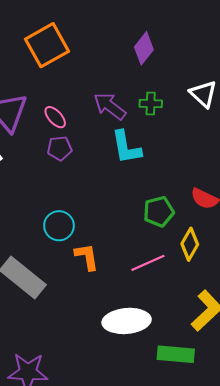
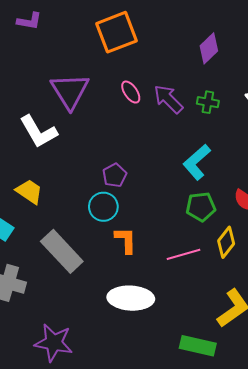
pink ellipse: (55, 117) -> (131, 92), moved
cyan L-shape: (126, 147) -> (197, 162), moved, turned 51
purple pentagon: (60, 148) -> (115, 175), moved, turned -30
white ellipse: (127, 321) -> (131, 298), moved

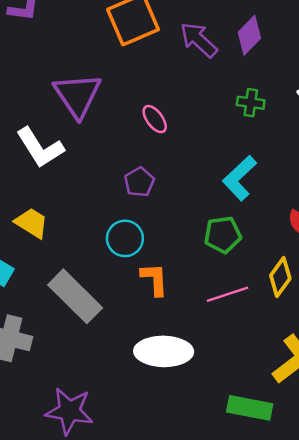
pink ellipse: (131, 92) -> (155, 119), moved
purple arrow: (168, 99) -> (199, 40), moved
purple pentagon: (115, 175) -> (139, 182), moved
green pentagon: (201, 207) -> (223, 235), moved

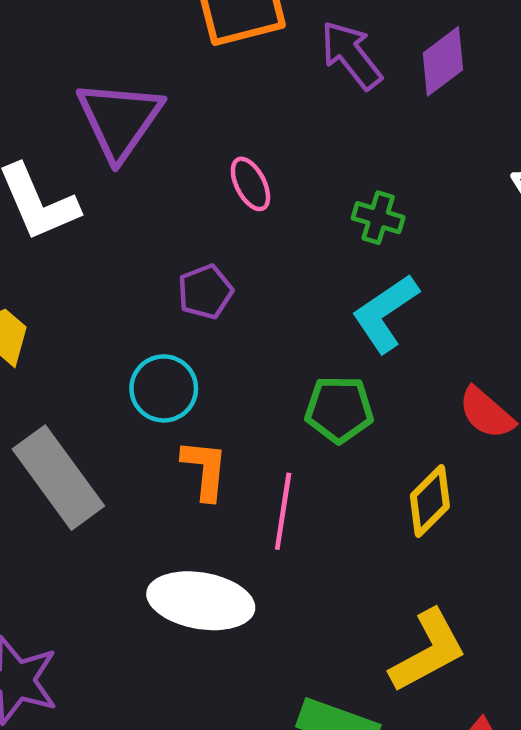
green cross: (251, 103) -> (378, 218), moved
pink line: (228, 294) -> (283, 511), moved, turned -72

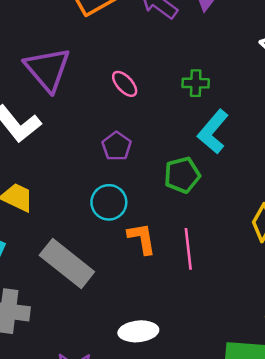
green pentagon: (339, 409) -> (182, 175), moved
white ellipse: (201, 601) -> (138, 331), moved, size x0.7

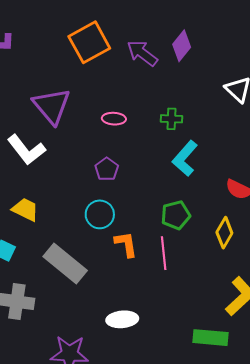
pink ellipse: (125, 84) -> (114, 119), turned -45
green pentagon: (182, 175) -> (176, 215), moved

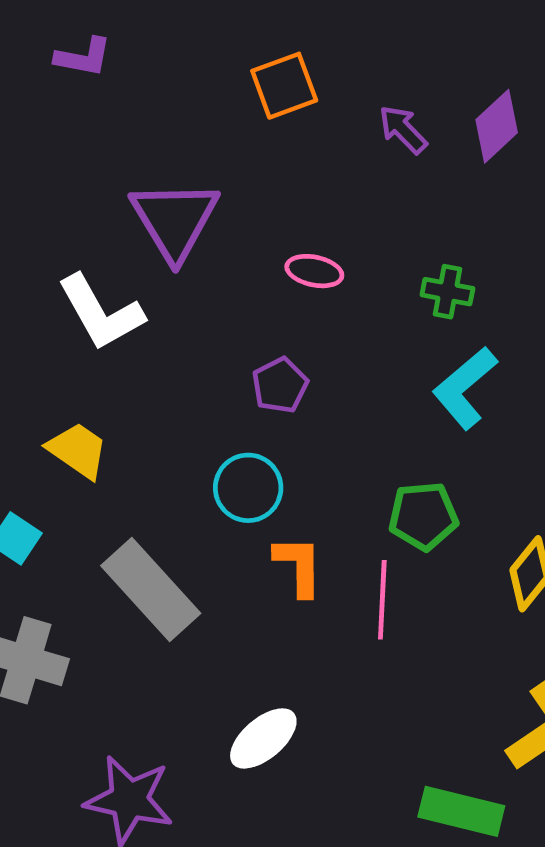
orange square: (89, 42) -> (284, 86), size x0.7
purple arrow: (142, 53) -> (403, 130), size x0.7
white ellipse: (122, 319) -> (263, 738), turned -44

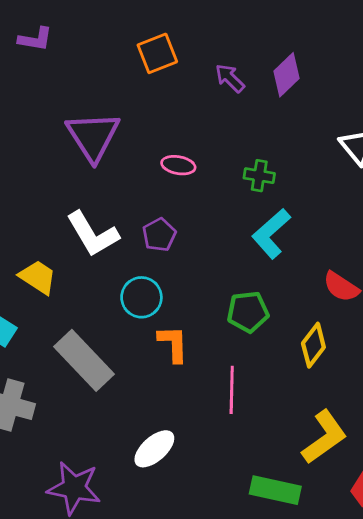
white L-shape: (101, 313) -> (93, 234), moved
pink line: (382, 600) -> (232, 390), moved

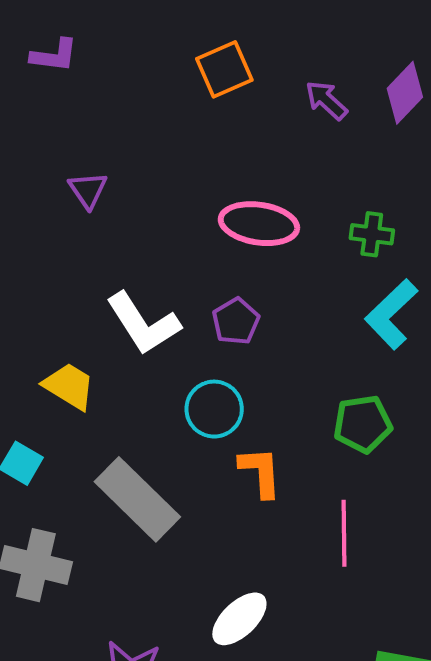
purple triangle: (93, 136) -> (88, 190), moved, size x0.5
pink ellipse: (178, 165) -> (259, 224), size x1.6

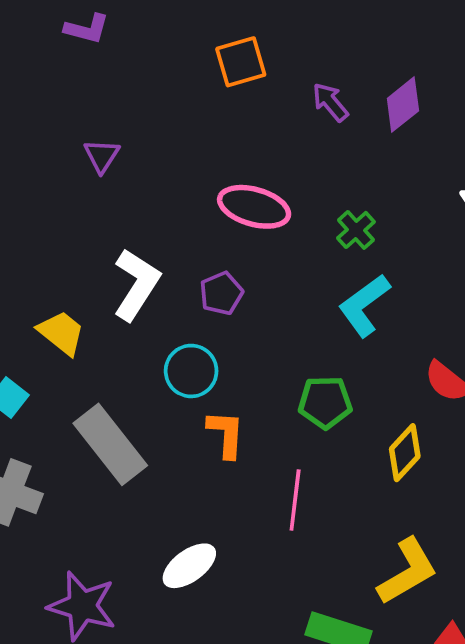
green cross: (372, 234) -> (356, 230), turned 33
white L-shape: (143, 324) -> (136, 284), turned -122

